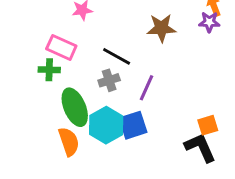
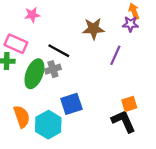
purple line: (146, 88) -> (115, 55), moved
green ellipse: (75, 107) -> (34, 74), moved, turned 44
cyan hexagon: (106, 125) -> (48, 125), moved

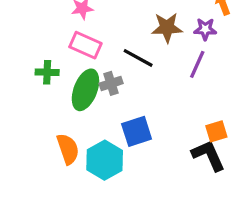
purple star: (130, 24) -> (205, 29), moved
pink rectangle: (16, 44) -> (85, 45), moved
black line: (59, 51) -> (138, 58), moved

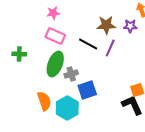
purple line: (197, 64) -> (110, 48), moved
green cross: (47, 72) -> (19, 54), moved
gray cross: (111, 83) -> (71, 74), moved

